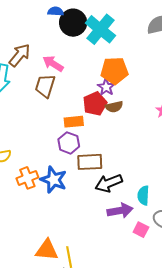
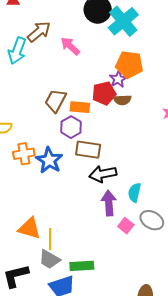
brown trapezoid: (45, 86) -> (56, 101), moved
purple arrow: (120, 211) -> (109, 203), turned -95

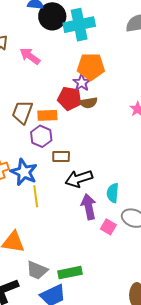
cyan cross: (123, 21) -> (79, 25), turned 36
red pentagon: (104, 93) -> (70, 99), turned 30
brown rectangle: (88, 150) -> (61, 156), size x0.7
yellow line: (50, 239) -> (36, 196), moved

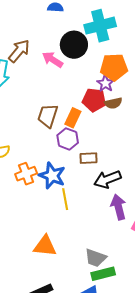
black circle: (52, 16) -> (74, 45), moved
orange rectangle: (47, 115) -> (73, 118), turned -60
gray trapezoid: (37, 270) -> (96, 258), moved

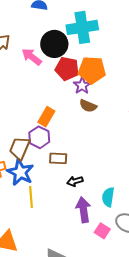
red pentagon: (94, 100) -> (67, 69), moved
brown semicircle: (113, 103) -> (88, 106), turned 30
brown trapezoid: (48, 116) -> (20, 148), moved
black arrow: (107, 179) -> (75, 181), size x0.6

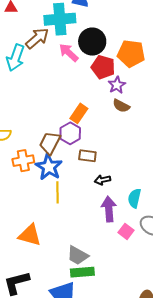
cyan cross: (82, 27) -> (60, 19), moved
orange pentagon: (92, 70) -> (131, 54), moved

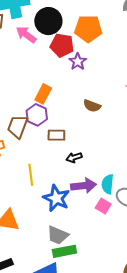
brown semicircle: (121, 106) -> (92, 106), moved
blue star: (49, 167) -> (56, 198), moved
cyan semicircle: (134, 198) -> (108, 184), moved
purple arrow: (109, 209) -> (84, 186), turned 95

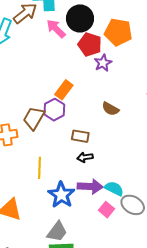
brown rectangle: (56, 135) -> (80, 136), moved
cyan semicircle: (108, 184) -> (114, 189), turned 102
gray trapezoid: (58, 235) -> (57, 232), turned -85

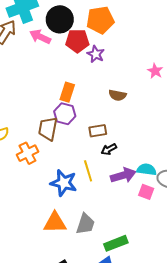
yellow line: (40, 168) -> (88, 171), moved
blue star: (61, 195) -> (64, 183), moved
gray trapezoid: (57, 232) -> (85, 224), moved

